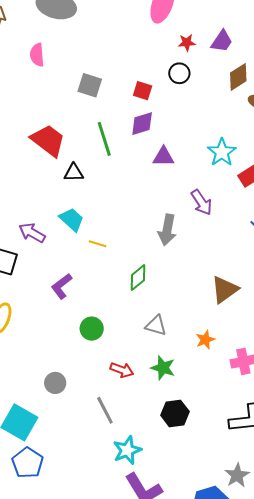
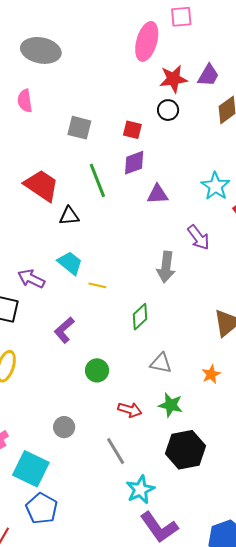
red star: (187, 43) -> (173, 79), size x1.6
black hexagon: (175, 413) -> (186, 450), size x1.4

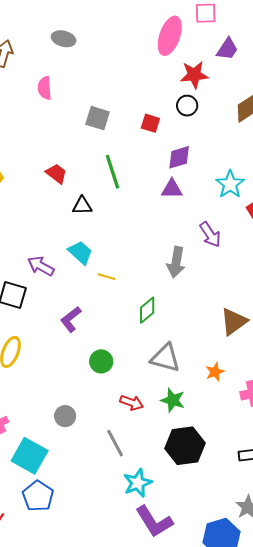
gray ellipse: (41, 50) -> (64, 39), size x0.6
purple trapezoid: (208, 75) -> (227, 49), moved
purple diamond: (134, 163) -> (179, 157), moved
red trapezoid: (41, 185) -> (56, 174), size x0.6
gray triangle: (161, 363) -> (165, 358), size x1.4

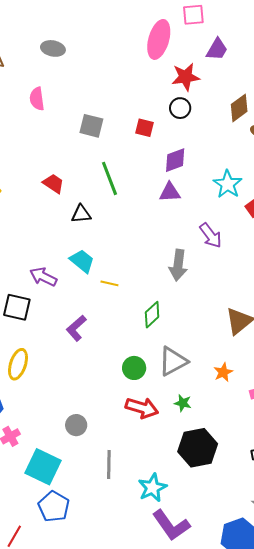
gray triangle: (165, 358) -> (173, 361), turned -40
green circle: (101, 361) -> (134, 368), moved
green star: (173, 400) -> (183, 403), size x0.7
red arrow: (132, 403) -> (142, 408), size x1.4
gray line: (115, 443) -> (109, 464), moved, turned 32

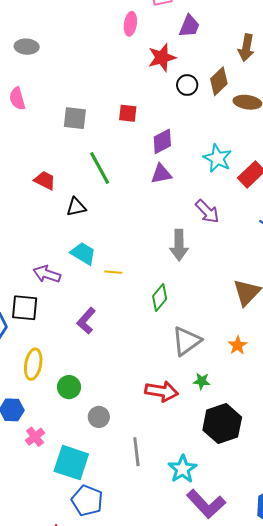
pink ellipse: (159, 39) -> (130, 24), size x0.6
black circle: (180, 108) -> (187, 85), moved
green circle: (134, 368) -> (69, 387), moved

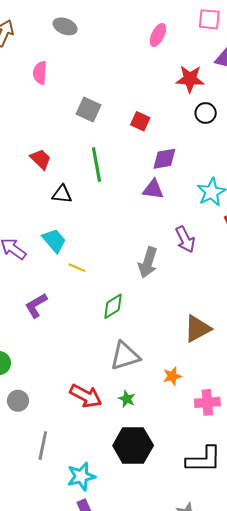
pink ellipse: (130, 24) -> (158, 35), moved

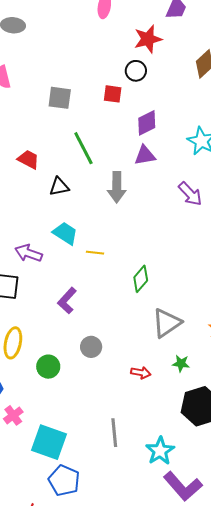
black circle: (206, 113) -> (136, 71), moved
gray arrow: (148, 262) -> (117, 187), moved
red arrow: (86, 396) -> (141, 373), size x0.6
gray circle: (18, 401) -> (91, 347), moved

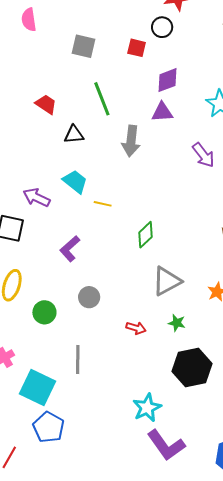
gray line: (114, 433) -> (78, 359), moved

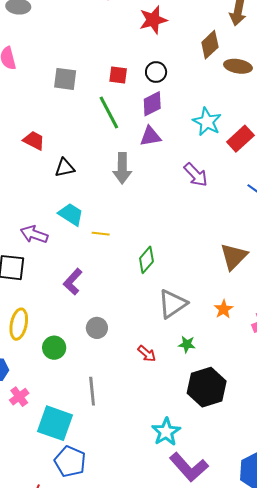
black circle: (162, 27) -> (156, 72), moved
green line: (102, 99) -> (109, 113), moved
red arrow: (136, 328) -> (147, 354), turned 30

